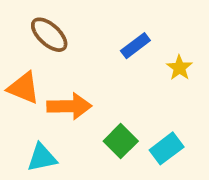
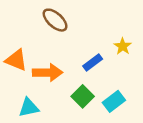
brown ellipse: (49, 35) -> (55, 20), moved
blue rectangle: (135, 46) -> (93, 63), moved

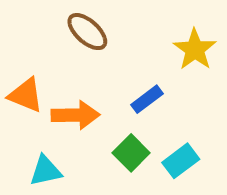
yellow star: (123, 46) -> (195, 49), moved, size x1.5

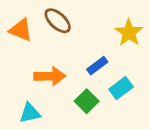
orange triangle: (26, 95) -> (21, 30), moved
cyan rectangle: (181, 161) -> (121, 88), moved

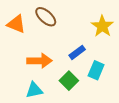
cyan rectangle: (121, 88) -> (96, 70), turned -30
cyan triangle: (30, 113) -> (34, 90), moved

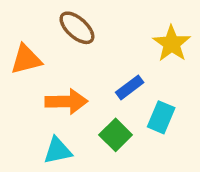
orange triangle: (16, 24) -> (26, 59), moved, turned -36

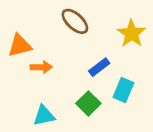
brown ellipse: (77, 28) -> (75, 21), moved
orange arrow: (66, 102) -> (41, 67), moved, size x0.7

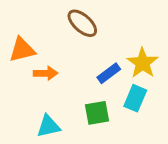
yellow star: (132, 33) -> (143, 63), moved
green square: (88, 103) -> (97, 113), turned 35

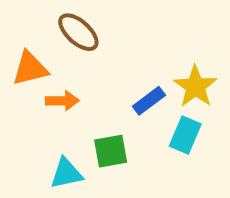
brown ellipse: (82, 23) -> (78, 32), moved
green square: (97, 113) -> (111, 151), moved

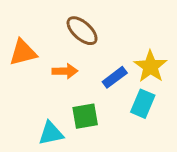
brown ellipse: (78, 32) -> (82, 31), moved
orange arrow: (62, 101) -> (65, 71), moved

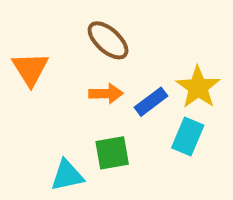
orange triangle: (23, 52) -> (30, 69), turned -48
orange arrow: (65, 71) -> (106, 94), moved

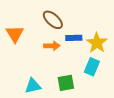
blue rectangle: (151, 102) -> (74, 38), moved, turned 35
green square: (112, 153) -> (66, 83), moved

